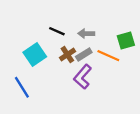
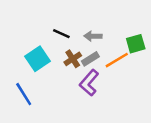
orange line: (108, 56) -> (117, 60), turned -55

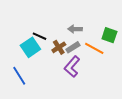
black line: (61, 34) -> (40, 36), moved
green square: (136, 44) -> (109, 35), turned 35
orange line: (117, 60) -> (94, 48), turned 60

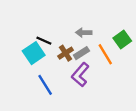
green square: (109, 35) -> (122, 39), turned 35
orange line: (94, 48) -> (105, 54), turned 30
blue line: (19, 76) -> (45, 85), moved

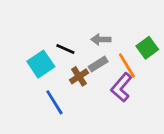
black line: (44, 41) -> (65, 49), moved
brown cross: (66, 53) -> (79, 76), moved
purple L-shape: (80, 75) -> (121, 87), moved

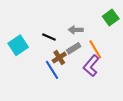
green square: (147, 48) -> (111, 17), moved
cyan square: (41, 64) -> (18, 45), moved
blue line: (54, 102) -> (52, 70), moved

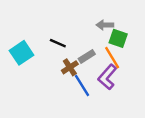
green square: (111, 17) -> (118, 38), moved, turned -35
gray arrow: (76, 30) -> (105, 25), moved
blue line: (52, 70) -> (82, 85), moved

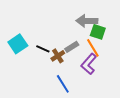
gray arrow: (105, 25) -> (87, 21), size x1.5
black line: (58, 43) -> (43, 49), moved
blue line: (82, 85) -> (63, 84), moved

